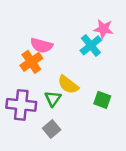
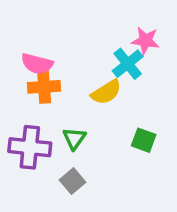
pink semicircle: (41, 45) -> (37, 64), moved
orange cross: (31, 62) -> (44, 87), turned 30
yellow semicircle: (68, 85) -> (106, 92), moved, turned -70

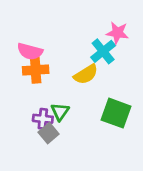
green square: (144, 140) -> (116, 113), size x1.5
purple cross: (30, 147) -> (43, 119), moved, size x0.6
gray square: (72, 181) -> (49, 133), moved

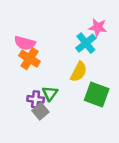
orange cross: (36, 70) -> (30, 59), turned 36
yellow semicircle: (86, 74) -> (79, 72), moved, turned -30

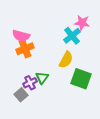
orange cross: (30, 59) -> (25, 49), turned 36
purple cross: (36, 99) -> (30, 83), turned -32
gray square: (40, 111) -> (21, 95), moved

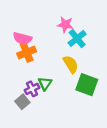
pink star: (82, 23) -> (65, 25), moved
yellow semicircle: (66, 60) -> (71, 64), turned -60

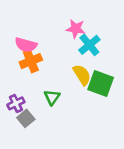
green square: (87, 85) -> (101, 83), moved
purple cross: (32, 89) -> (16, 103), moved

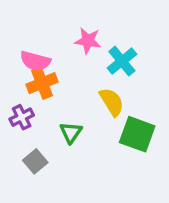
pink star: (76, 29) -> (88, 41), moved
green square: (101, 83) -> (137, 134), moved
purple cross: (16, 103) -> (22, 117), moved

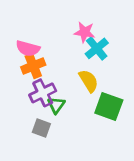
pink star: (88, 41) -> (85, 32), moved
purple cross: (22, 117) -> (43, 93), moved, size x1.4
gray square: (35, 161) -> (41, 128), moved, turned -30

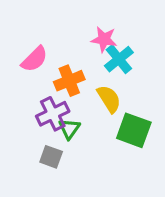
pink semicircle: (28, 48) -> (35, 59), turned -60
orange cross: (33, 66) -> (69, 81), moved

